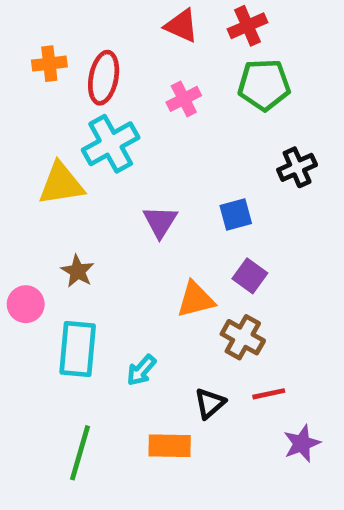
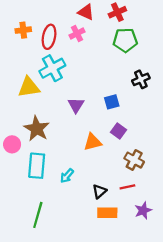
pink cross: (184, 99) -> (77, 33), moved
brown star: (78, 271) -> (37, 129), size x1.6
brown cross: (243, 337) -> (134, 160), moved
orange rectangle: (170, 446) -> (107, 213), moved

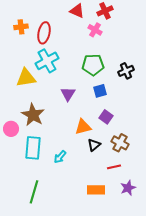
pink cross: (77, 33) -> (95, 30), moved, turned -32
green pentagon: (125, 40) -> (93, 65), moved
black triangle: (99, 191) -> (94, 145), moved

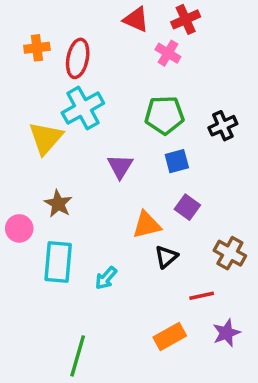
yellow triangle: (26, 78) -> (46, 138), turned -40
brown star: (33, 115) -> (58, 204), size x0.7
brown cross: (120, 143) -> (230, 253), moved
orange rectangle: (96, 190) -> (170, 336), turned -30
green line: (34, 192) -> (78, 356), moved

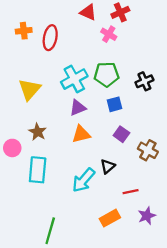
cyan cross: (83, 108) -> (74, 79), moved
purple triangle: (120, 166) -> (78, 108), turned 36
orange triangle: (147, 225) -> (81, 134), moved
brown cross: (230, 253) -> (148, 150), moved
cyan arrow: (106, 278) -> (84, 180), moved, size x1.6

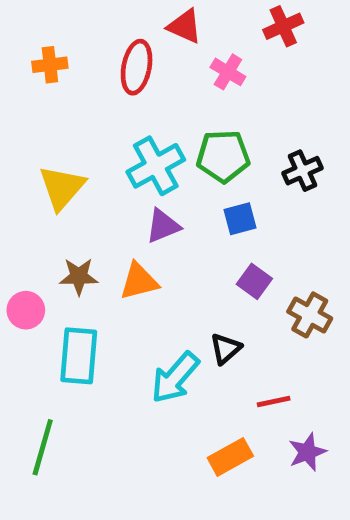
red cross: (120, 12) -> (283, 26), moved
red ellipse: (50, 38) -> (137, 67), moved
brown star: (38, 132) -> (79, 276), turned -30
orange triangle: (81, 134) -> (139, 281), moved
green line: (50, 231) -> (43, 447), moved

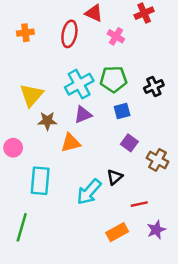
brown star: (79, 276) -> (47, 121), moved
pink circle: (26, 310) -> (13, 148), moved

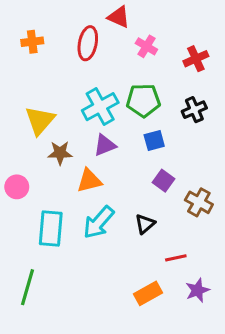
red cross: (144, 13) -> (196, 59), moved
cyan arrow: (89, 192) -> (99, 222), moved

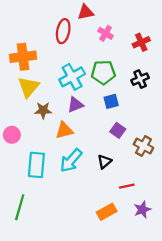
red triangle: (119, 17) -> (85, 12), turned -36
orange cross: (32, 42) -> (23, 57), moved, size x1.6

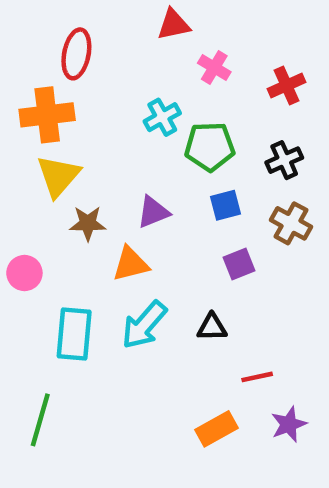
red ellipse: (63, 31) -> (76, 54), moved
cyan cross: (72, 77) -> (162, 117), moved, size x0.7
purple square: (118, 130) -> (239, 264), turned 32
brown cross: (143, 146) -> (291, 223), moved
black triangle: (104, 162) -> (212, 327), turned 40

